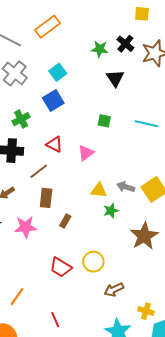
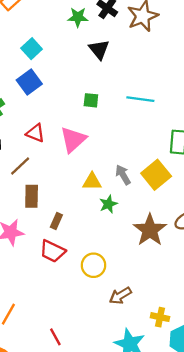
pink triangle: (86, 153) -> (73, 139), size x1.4
gray arrow: (126, 187) -> (123, 175), turned 48
red trapezoid: (61, 267) -> (52, 251), moved

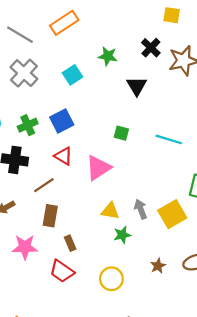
green star: (78, 17) -> (108, 56), moved
blue square: (29, 82) -> (62, 121), moved
brown rectangle: (56, 221) -> (70, 243), turned -56
brown star: (150, 230) -> (158, 266), size x0.5
yellow circle: (94, 265) -> (111, 279), moved

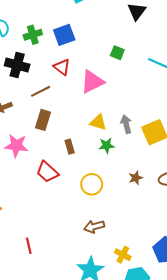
brown rectangle: (70, 243) -> (70, 147), moved

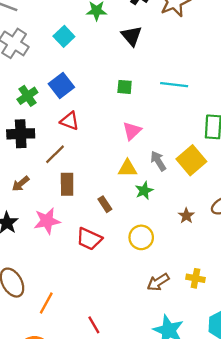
pink triangle: (92, 82) -> (132, 131), moved, size x0.7
yellow cross: (123, 255) -> (195, 278), moved

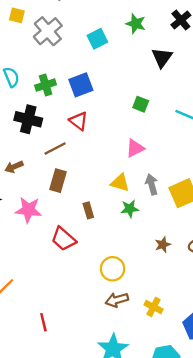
yellow circle: (141, 237) -> (113, 269), moved

